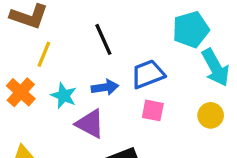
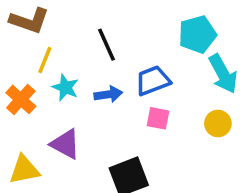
cyan star: (64, 96) -> (65, 87), moved
purple triangle: (90, 124) -> (65, 144), moved

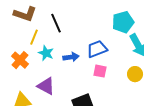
black line: (107, 45) -> (56, 23), moved

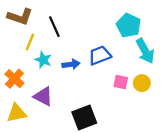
cyan pentagon: (123, 22) -> (129, 25), turned -30
orange cross: (20, 60) -> (14, 79), moved
pink square: (100, 71) -> (121, 82), moved

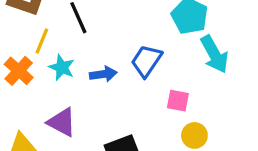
blue trapezoid: (100, 55) -> (146, 61), turned -35
orange cross: (14, 79) -> (19, 71), moved
yellow circle: (142, 83) -> (194, 135), moved

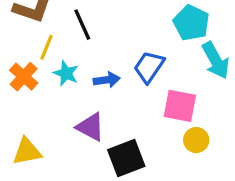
pink square: (178, 101) -> (180, 106), size x1.5
purple triangle: (62, 122) -> (90, 127), moved

